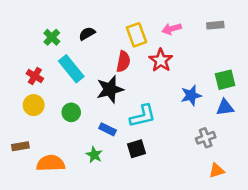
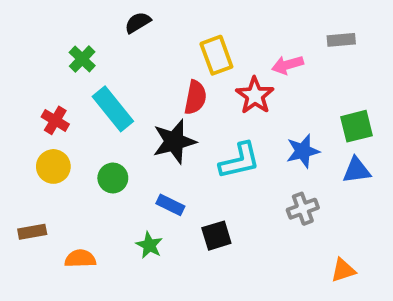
pink arrow: (172, 29) -> (287, 65), moved
black semicircle: (87, 34) -> (138, 23), moved
cyan L-shape: (143, 116) -> (239, 161), moved
gray cross: (206, 138) -> (303, 209), moved
orange semicircle: (51, 163) -> (80, 259), size x0.7

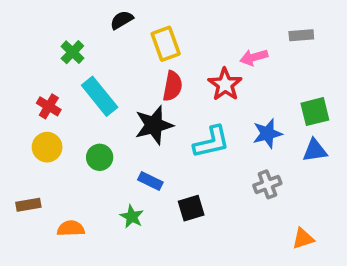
yellow rectangle: (216, 55) -> (166, 44), moved

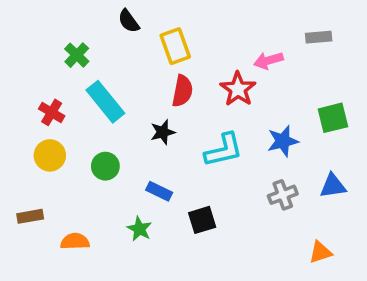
black semicircle: (122, 20) -> (129, 21), turned -95
black star: (154, 125) -> (163, 132), size x0.6
blue triangle: (315, 151) -> (333, 186), moved

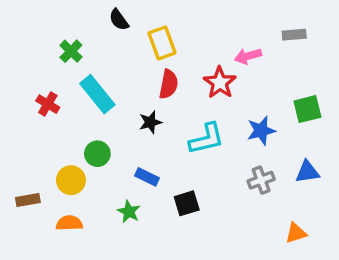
yellow circle: (50, 155) -> (71, 180), moved

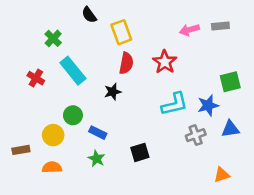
pink arrow: (248, 56) -> (189, 30), moved
blue star: (261, 131) -> (208, 105), moved
cyan L-shape: (207, 139) -> (175, 104), moved
blue rectangle: (147, 177) -> (98, 133), moved

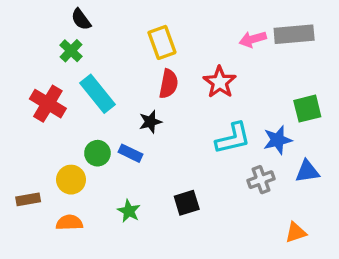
black semicircle: (89, 15) -> (81, 19), moved
gray rectangle: (220, 26) -> (294, 34), size x1.6
red cross: (36, 78) -> (48, 104), size x1.5
blue rectangle: (98, 133) -> (131, 153), moved

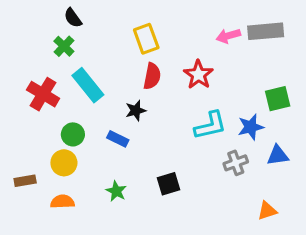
green circle: (97, 153) -> (73, 134), moved

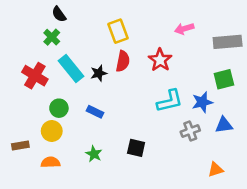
gray rectangle: (266, 31) -> (228, 42), moved
black star: (136, 111) -> (99, 73), moved
black square: (169, 184) -> (136, 148), turned 30

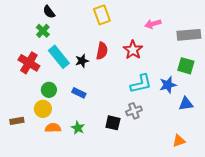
yellow rectangle: (118, 31) -> (102, 15), moved
green square: (224, 79) -> (186, 66), turned 30
gray cross: (190, 131) -> (134, 111), moved
orange semicircle: (51, 162) -> (53, 128), moved

